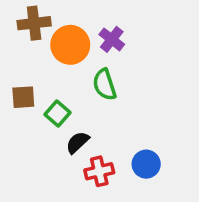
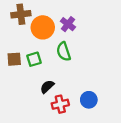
green square: (58, 113) -> (34, 59), moved, turned 32

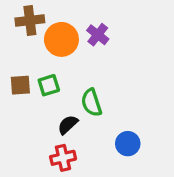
green semicircle: (64, 52) -> (91, 103), moved
red cross: (60, 104) -> (63, 158), moved

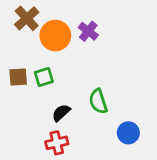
brown cross: (30, 20) -> (27, 18), turned -35
green semicircle: (91, 103) -> (98, 101), moved
blue circle: (128, 144) -> (128, 133), moved

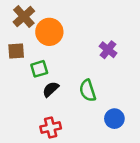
purple cross: (88, 31) -> (108, 50), moved
brown square: (18, 77) -> (16, 51), moved
black semicircle: (61, 113) -> (51, 89), moved

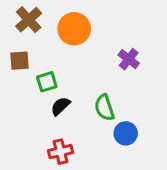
orange circle: (49, 32) -> (74, 29), moved
blue circle: (114, 119) -> (126, 133), moved

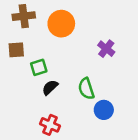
brown cross: (29, 20) -> (24, 16), turned 35
red cross: (60, 152) -> (50, 125), turned 36

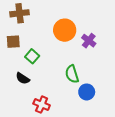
orange circle: (61, 24) -> (65, 30), moved
green square: (39, 67) -> (32, 56), turned -32
black semicircle: (50, 87) -> (23, 78), moved, turned -104

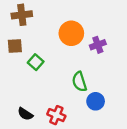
purple cross: (89, 41) -> (98, 45), turned 32
black semicircle: (23, 78) -> (25, 114), moved
red cross: (42, 105) -> (56, 115), moved

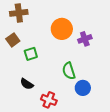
brown square: (15, 46) -> (13, 40), turned -32
green square: (36, 62) -> (31, 54), turned 32
black semicircle: (25, 114) -> (27, 84), moved

